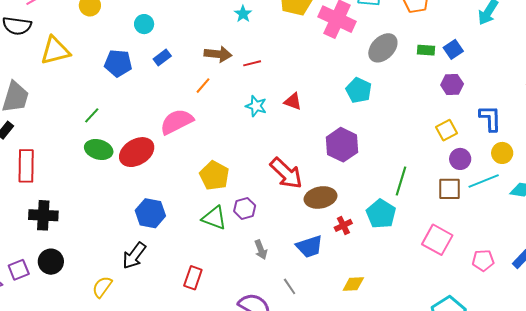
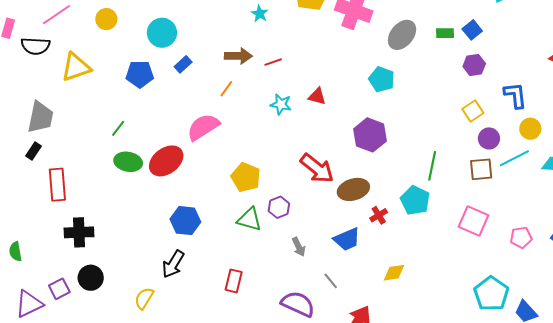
cyan circle: (144, 24) -> (162, 33), size x1.5

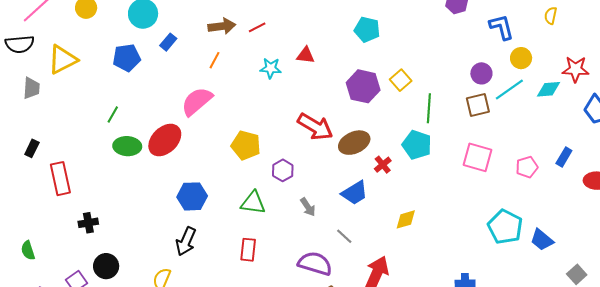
yellow square: (473, 111) -> (401, 80), moved
gray trapezoid: (40, 117) -> (31, 88), moved, size x0.7
green triangle: (249, 219) -> (253, 203), moved
black cross: (79, 232) -> (88, 223), size x0.7

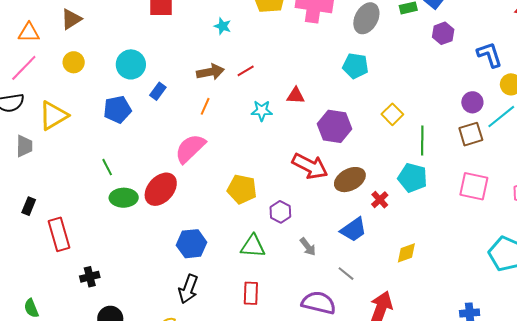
purple hexagon: (363, 86) -> (335, 126), moved
green line: (113, 115) -> (107, 167), turned -54

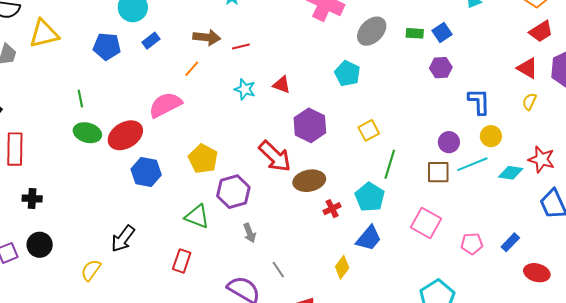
purple hexagon: (280, 212) -> (233, 192), size x1.5
blue trapezoid: (354, 230) -> (369, 238), moved, turned -32
blue hexagon: (192, 244) -> (146, 172), moved
yellow diamond: (406, 253) -> (342, 267), turned -50

